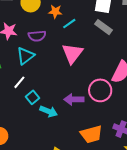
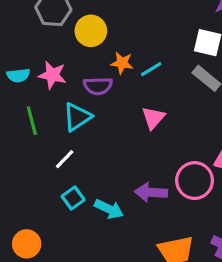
orange star: (55, 12) -> (122, 63), moved
pink triangle: (72, 53) -> (153, 118), size x0.7
cyan square: (33, 97) -> (73, 198), moved

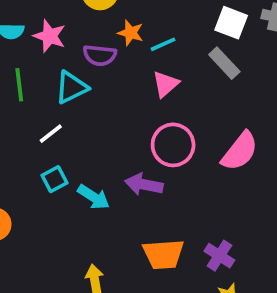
pink triangle: (153, 118) -> (166, 84), moved
pink circle: (195, 181) -> (173, 145), moved

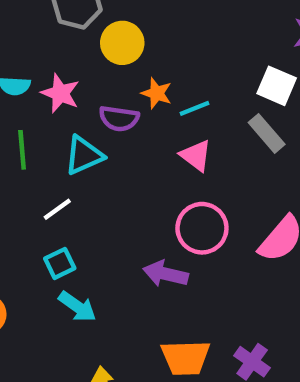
pink triangle: (166, 84) -> (196, 156), turned -44
cyan arrow: (94, 197) -> (77, 307), moved

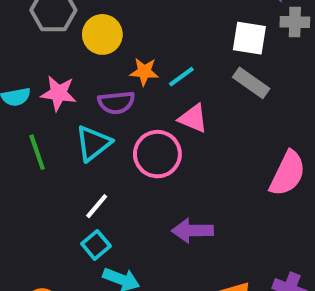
white line: (57, 209) -> (97, 206), moved
pink circle: (202, 228) -> (157, 154), moved

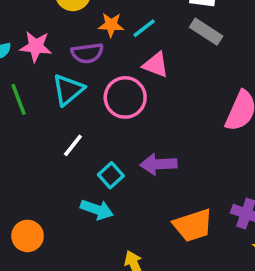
cyan square: (96, 245) -> (111, 175), moved

